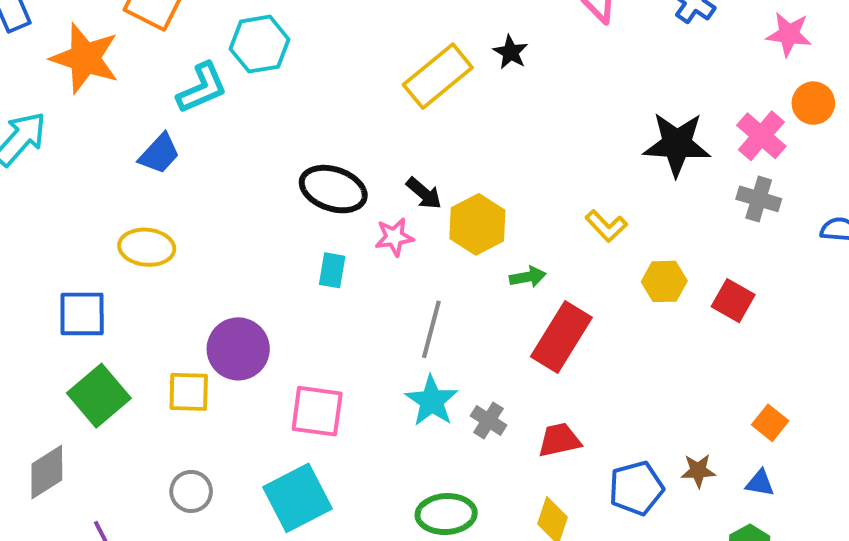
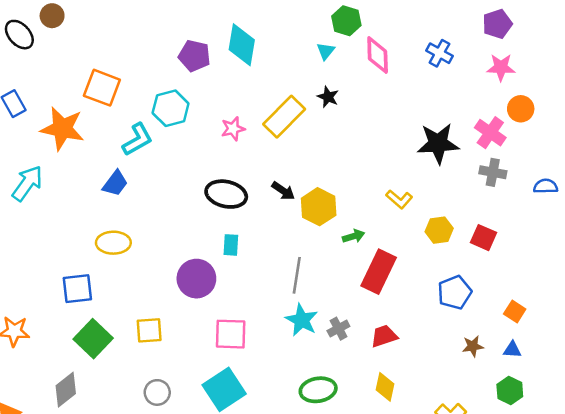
pink star: (394, 237) -> (233, 129), moved
purple circle: (238, 349) -> (196, 279), moved
gray cross: (489, 420) -> (338, 329), turned 35
blue pentagon: (636, 488) -> (455, 292), moved

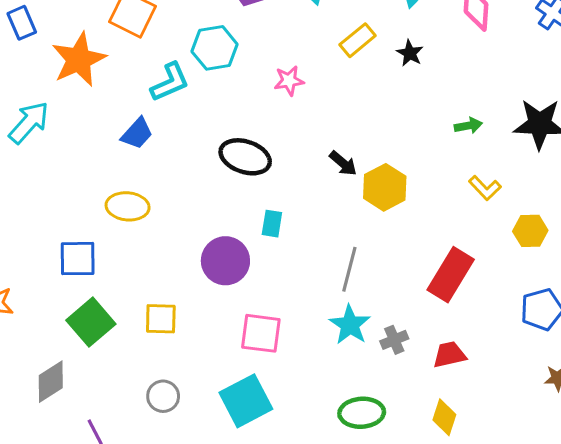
yellow rectangle: (284, 117) -> (358, 40), moved, size x0.7
orange star: (62, 129) -> (79, 60), turned 30
black ellipse: (226, 194) -> (245, 157), moved
green arrow: (354, 236) -> (468, 126), moved

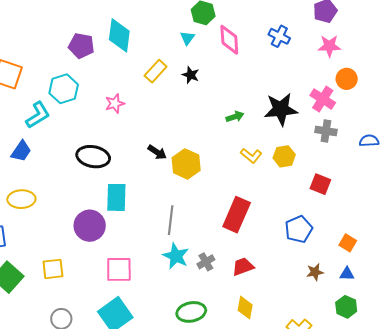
cyan rectangle: (272, 224) -> (116, 197), size x1.6
yellow hexagon: (530, 231) -> (284, 156), moved

